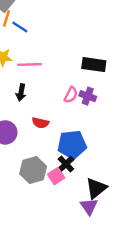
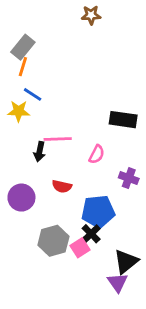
blue line: (20, 27) -> (33, 94), moved
pink line: (30, 65) -> (58, 139), moved
purple cross: (88, 96) -> (129, 178), moved

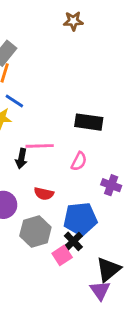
black rectangle: (123, 120) -> (89, 122), moved
gray hexagon: (53, 241) -> (35, 231), moved

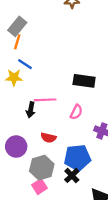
pink square: (62, 255) -> (40, 187), moved

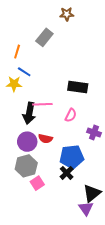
gray rectangle: (17, 26) -> (44, 37), moved
black arrow: (31, 110) -> (29, 113), size x1.5
purple circle: (16, 147) -> (27, 142), moved
gray hexagon: (42, 168) -> (26, 166), moved

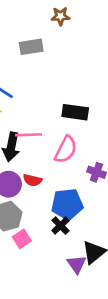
gray rectangle: (44, 37) -> (31, 47), turned 42
pink semicircle: (71, 115) -> (66, 150), size x1.5
purple triangle: (86, 208) -> (76, 264), moved

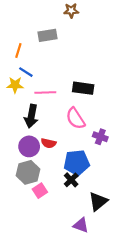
pink line: (28, 135) -> (45, 93), moved
pink semicircle: (66, 150) -> (75, 118), turned 120
purple triangle: (76, 264) -> (81, 225), moved, turned -35

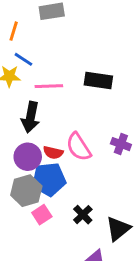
pink semicircle: (75, 118) -> (79, 147), moved
blue pentagon: (77, 163) -> (49, 179), moved
black cross: (71, 180) -> (83, 215), moved

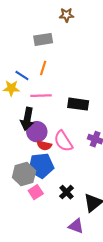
orange line: (14, 31) -> (43, 68), moved
black rectangle: (98, 80) -> (78, 104), moved
purple circle: (28, 157) -> (37, 132), moved

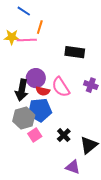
orange line: (43, 68) -> (40, 27), moved
blue line: (22, 75) -> (24, 11), moved
pink line: (41, 96) -> (27, 40), moved
black arrow: (27, 119) -> (22, 90), moved

